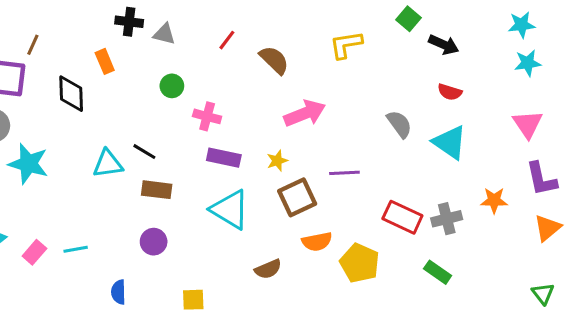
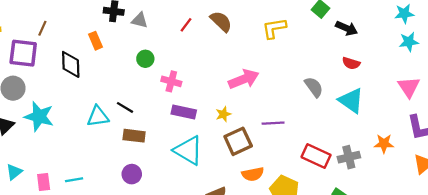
brown semicircle: (274, 60) -> (221, 21), moved
pink rectangle: (34, 252) -> (44, 182), turned -48

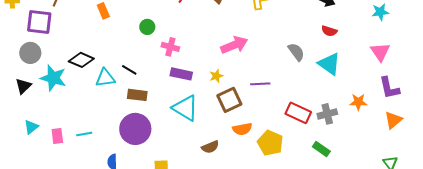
black diamond: (71, 64) -> (81, 60), moved, turned -65
purple circle: (132, 174) -> (135, 129), size x1.8

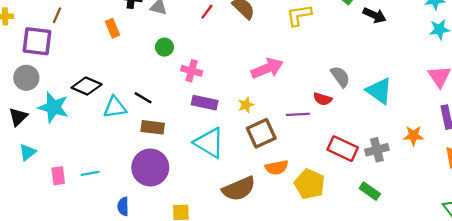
red semicircle: (329, 31) -> (323, 99), moved
cyan triangle: (31, 127) -> (28, 152), moved
brown semicircle: (210, 147) -> (239, 189), size x1.6

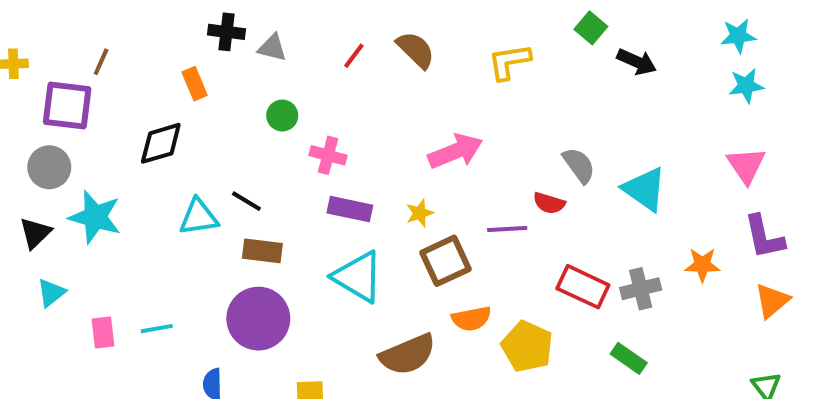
black diamond: (87, 86) -> (161, 143), moved, turned -40

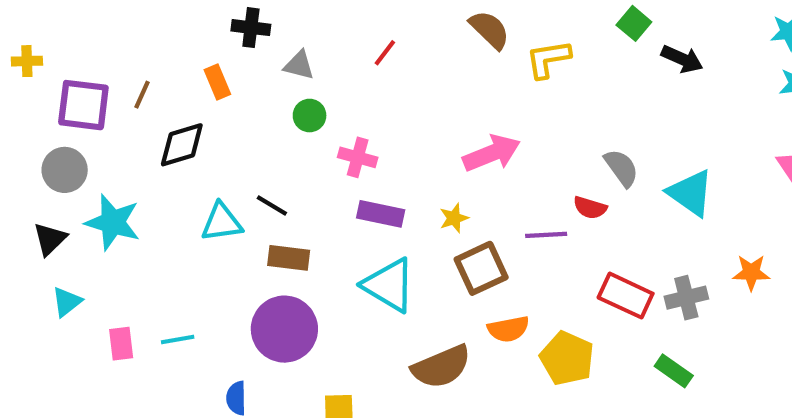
gray triangle: (272, 48) -> (299, 65), moved
brown semicircle: (416, 50) -> (490, 30), moved
brown line: (101, 62) -> (142, 95), moved

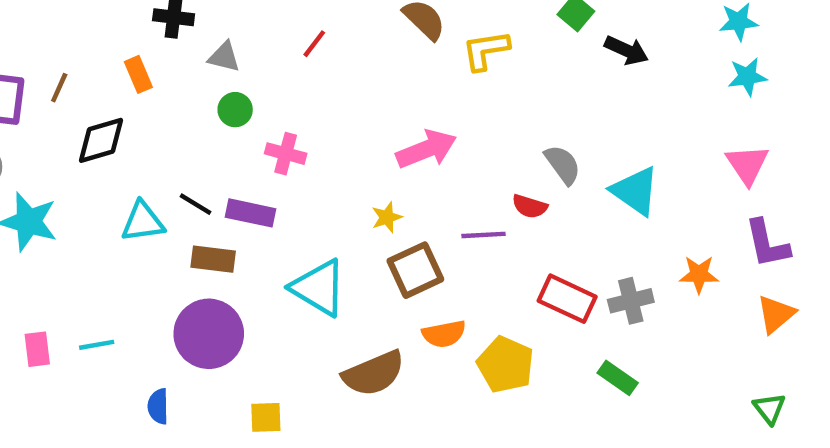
purple rectangle: (381, 214) -> (250, 213), moved

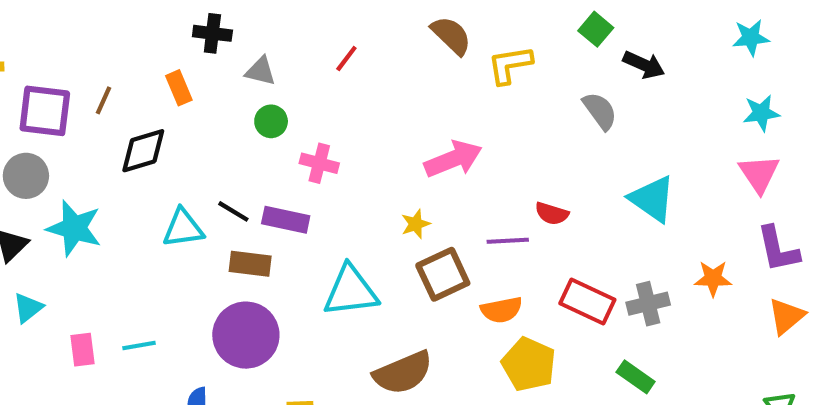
cyan star: (747, 77) -> (761, 113), moved
gray semicircle: (563, 165) -> (600, 111), moved
cyan triangle: (319, 288) -> (351, 291), turned -38
orange semicircle: (444, 334) -> (501, 310), moved

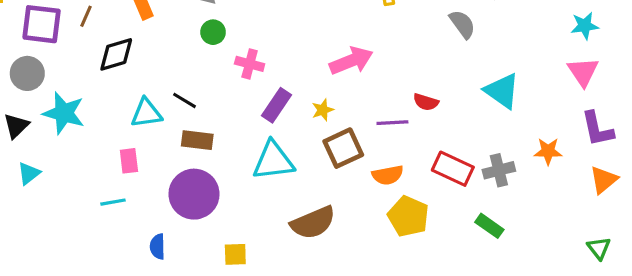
purple rectangle: (286, 220) -> (277, 105), moved, turned -68
pink rectangle: (83, 350) -> (129, 161), moved

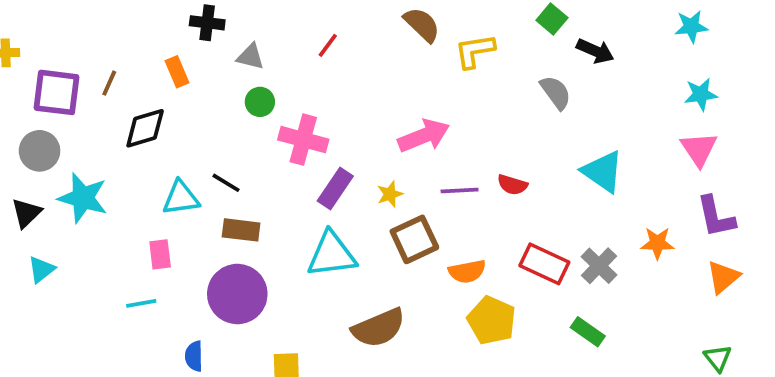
pink cross: (250, 64) -> (303, 140), size x1.4
purple line: (392, 123) -> (460, 190), moved
gray cross: (499, 170) -> (599, 266), turned -32

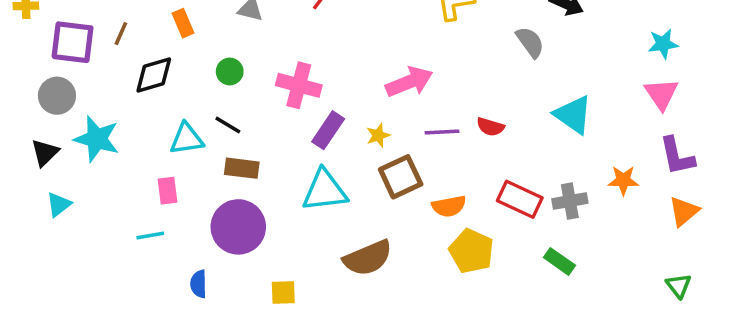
green circle: (260, 102) -> (230, 72), moved
gray cross: (599, 266) -> (570, 201), turned 36

